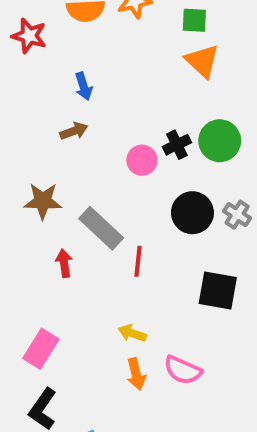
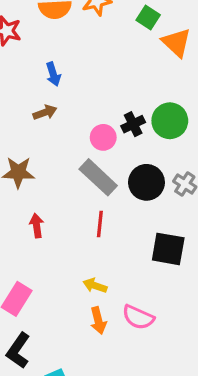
green square: (194, 20) -> (148, 18), turned 30
orange triangle: (202, 61) -> (176, 42), moved
gray rectangle: (101, 228) -> (98, 177), moved

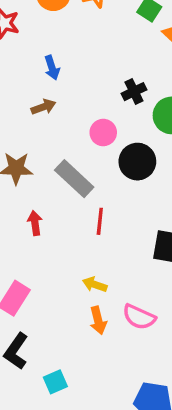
black cross: (133, 124) -> (134, 92), moved
gray rectangle: (98, 177) -> (74, 179), moved
black circle: (146, 182) -> (137, 162), moved

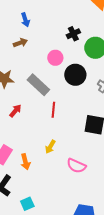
red arrow: (35, 223) -> (15, 111), turned 48
yellow arrow: (95, 285) -> (50, 147), turned -80
orange arrow: (98, 320) -> (25, 162), moved

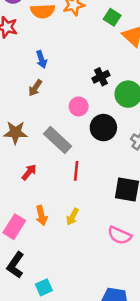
brown arrow: (20, 43) -> (35, 88), turned 144
orange arrow: (25, 162) -> (41, 215), moved
pink semicircle: (76, 166) -> (119, 235), moved

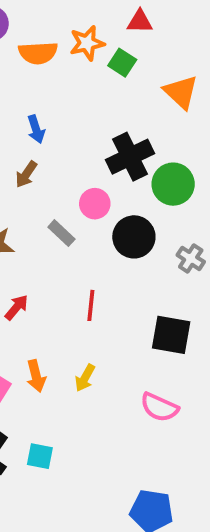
green square: (112, 17) -> (122, 63), moved
black cross: (101, 77) -> (130, 157), size x1.6
gray rectangle: (58, 140) -> (61, 233), moved, size x0.6
cyan square: (44, 287) -> (40, 456), moved, turned 35

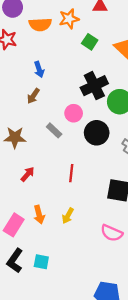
green square: (122, 63) -> (90, 42), moved

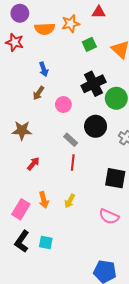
green square: (90, 42) -> (89, 44), turned 32
pink circle: (74, 113) -> (63, 105), moved
gray rectangle: (54, 130) -> (71, 140), moved

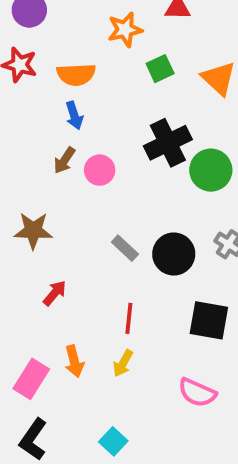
orange semicircle: (45, 29) -> (76, 74), moved
pink circle: (63, 105) -> (100, 170), moved
black circle: (96, 126) -> (174, 254), moved
red line: (73, 163) -> (129, 318), moved
cyan square: (46, 242) -> (113, 441), moved, turned 32

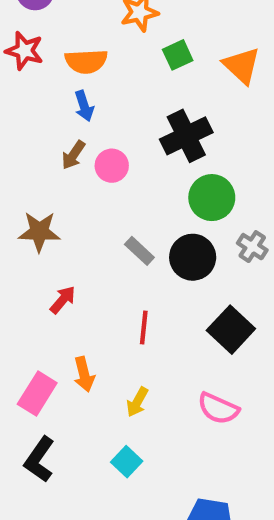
green circle: (211, 170) -> (212, 198), moved
black square: (209, 320) -> (231, 330), turned 33
yellow arrow: (123, 363) -> (137, 402), moved

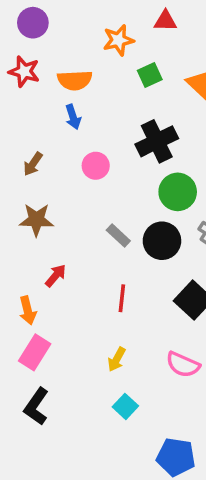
brown arrow: (73, 155) -> (33, 164), moved
orange arrow: (84, 374) -> (28, 311), moved
cyan square: (127, 462) -> (125, 406), moved

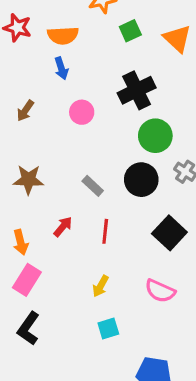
brown star: (36, 220) -> (28, 180), moved
gray rectangle: (118, 235) -> (93, 186), moved
red arrow: (56, 276) -> (63, 227), moved
cyan square: (125, 406) -> (108, 328), turned 30

